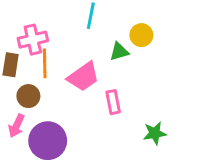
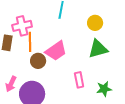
green triangle: (119, 51) -> (98, 49), moved, size x1.5
brown circle: (28, 96) -> (38, 61), moved
pink rectangle: (113, 102) -> (79, 80), moved

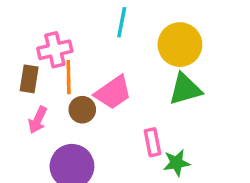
yellow circle: (95, 23) -> (180, 45), size x1.6
pink arrow: (11, 84) -> (38, 120), moved
green star: (104, 89) -> (177, 163), moved

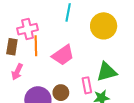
green triangle: (185, 89) -> (107, 72), moved
brown circle: (82, 110) -> (61, 93), moved

